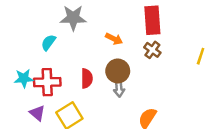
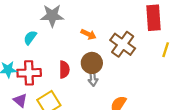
red rectangle: (152, 20) -> (154, 18), moved
brown cross: (152, 50) -> (123, 44), size x1.6

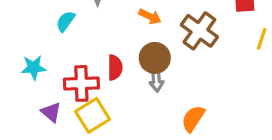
red cross: (29, 73) -> (81, 83), moved

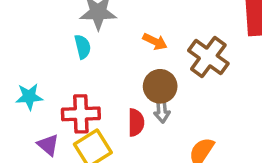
cyan semicircle: (65, 21) -> (83, 47), moved, turned 130
red semicircle: (115, 68) -> (136, 122), moved

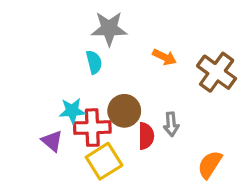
brown circle: (160, 86) -> (124, 111), moved
cyan star: (29, 97) -> (72, 111), moved
purple triangle: (48, 145) -> (52, 141), moved

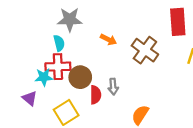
red cross: (92, 128) -> (58, 67), moved

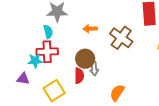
orange arrow: (108, 40) -> (90, 29), turned 152
brown circle: (80, 77) -> (85, 59), moved
purple triangle: (30, 98) -> (23, 79), turned -32

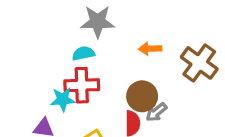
cyan semicircle: (48, 32) -> (83, 53), turned -88
gray arrow: (94, 69) -> (156, 112), turned 56

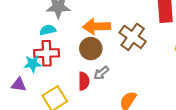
orange arrow: (150, 49) -> (97, 26), size x1.6
brown circle: (142, 96) -> (91, 49), moved

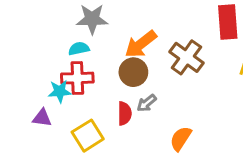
orange arrow: (97, 26) -> (141, 44), turned -36

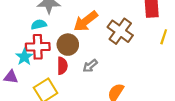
brown circle: (133, 72) -> (68, 45), moved
cyan star: (60, 91) -> (24, 57), turned -30
red semicircle: (125, 113) -> (62, 66), moved

